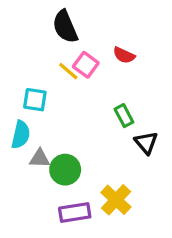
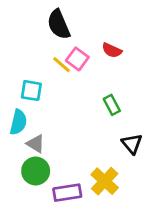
black triangle: (146, 143) -> (132, 144), moved
gray triangle: (40, 158) -> (36, 144), turned 30
green circle: (65, 170) -> (36, 171), moved

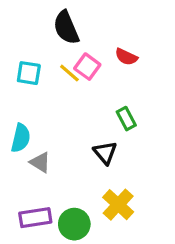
cyan square: (31, 91) -> (29, 73), moved
black triangle: (132, 144) -> (105, 153), moved
green circle: (36, 171) -> (74, 224), moved
purple rectangle: (67, 193) -> (35, 218), moved

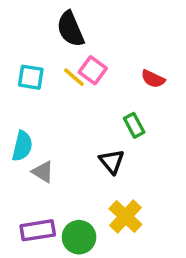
red semicircle: (126, 57) -> (153, 79), moved

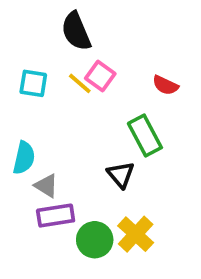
green rectangle: (134, 125) -> (145, 136), size x1.5
purple rectangle: (38, 230) -> (56, 216), moved
green circle: (79, 237) -> (95, 240), moved

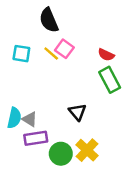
green rectangle: (145, 136) -> (110, 80), moved
cyan semicircle: (24, 158) -> (14, 118), moved

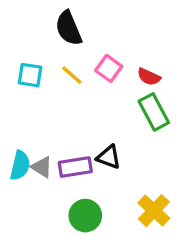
pink square: (64, 49) -> (109, 68), moved
black triangle: (77, 112) -> (109, 157), turned -30
purple rectangle: (36, 138) -> (75, 167), moved
yellow cross: (87, 150) -> (154, 211), moved

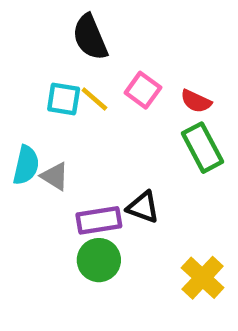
cyan square: (30, 75) -> (64, 99), moved
cyan semicircle: (20, 165) -> (26, 165), moved
gray triangle: (42, 167) -> (55, 176), moved
green circle: (85, 216) -> (99, 260), moved

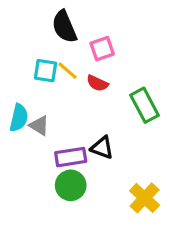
pink square: (143, 90) -> (102, 49), moved, turned 35
red semicircle: (196, 101) -> (97, 83), moved

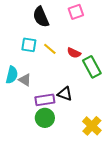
pink square: (102, 49) -> (76, 12), moved
yellow line: (68, 71) -> (50, 49), moved
red semicircle: (97, 83) -> (74, 53), moved

